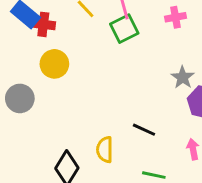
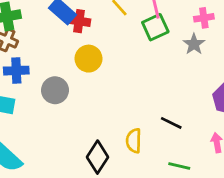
gray star: (183, 77) -> (194, 44), moved

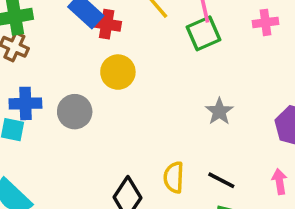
gray star: (194, 44) -> (219, 111), moved
blue cross: (16, 71) -> (25, 103), moved
black line: (171, 123) -> (221, 180), moved

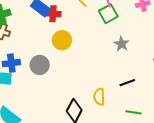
gray star: (219, 111) -> (122, 44), moved
black line: (221, 180) -> (127, 83), moved, turned -42

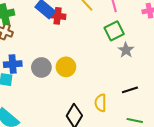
green square: (108, 14) -> (114, 31), moved
yellow circle: (62, 40) -> (66, 67), moved

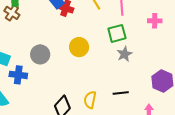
blue cross: (13, 64) -> (18, 75), moved
yellow circle: (66, 67) -> (79, 47), moved

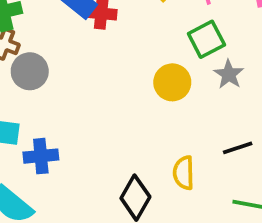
yellow circle: (79, 47) -> (172, 82), moved
gray circle: (40, 54) -> (30, 71), moved

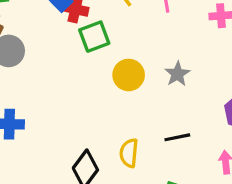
green square: (206, 39) -> (94, 37), moved

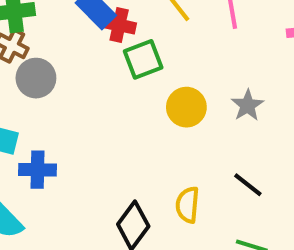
black line: (177, 137) -> (248, 185), turned 50

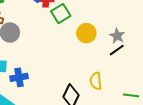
gray star: (248, 105) -> (117, 36), moved
black line: (248, 185) -> (117, 50), moved, turned -63

